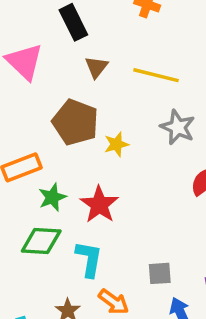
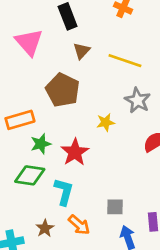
yellow star: (116, 144) -> (106, 122), moved

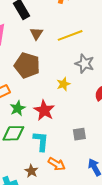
yellow line: (125, 61) -> (70, 35), turned -30
gray square: (115, 207) -> (79, 134), moved

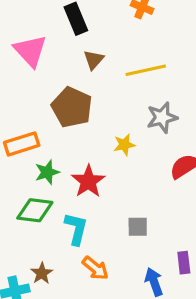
gray star: (85, 64) -> (162, 117), turned 30
brown star: (31, 171) -> (42, 273), moved

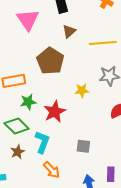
green diamond: (35, 210) -> (17, 126), turned 30
brown star: (42, 273) -> (18, 152), moved

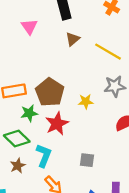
pink triangle: (28, 20) -> (29, 27), size x0.7
yellow line: (103, 43) -> (108, 52), turned 35
brown pentagon: (50, 61) -> (50, 92), moved

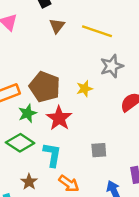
brown star: (18, 166) -> (29, 182), moved

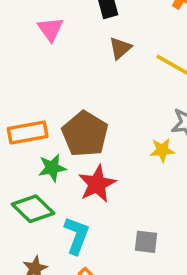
yellow star: (85, 89) -> (162, 150), moved

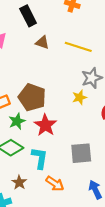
brown triangle: (120, 48) -> (42, 43), turned -48
gray square: (146, 242) -> (81, 153), size x1.5

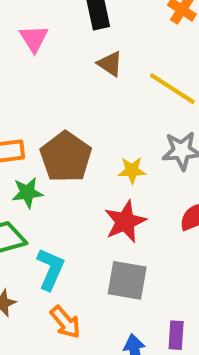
yellow star: (79, 97) -> (132, 170), moved
red star: (45, 125) -> (125, 222), moved

